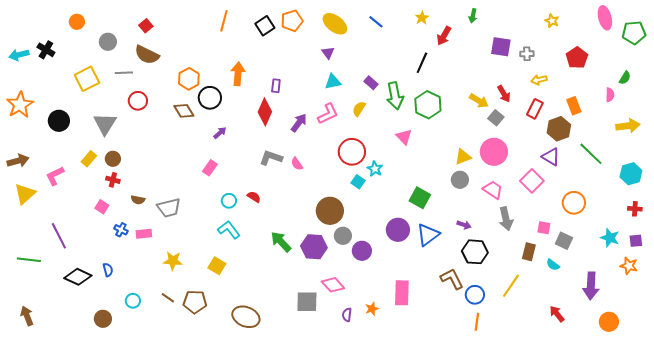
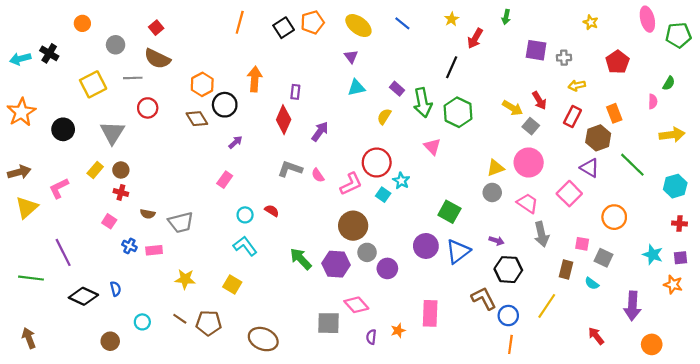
pink L-shape: (328, 114) -> (351, 184), moved

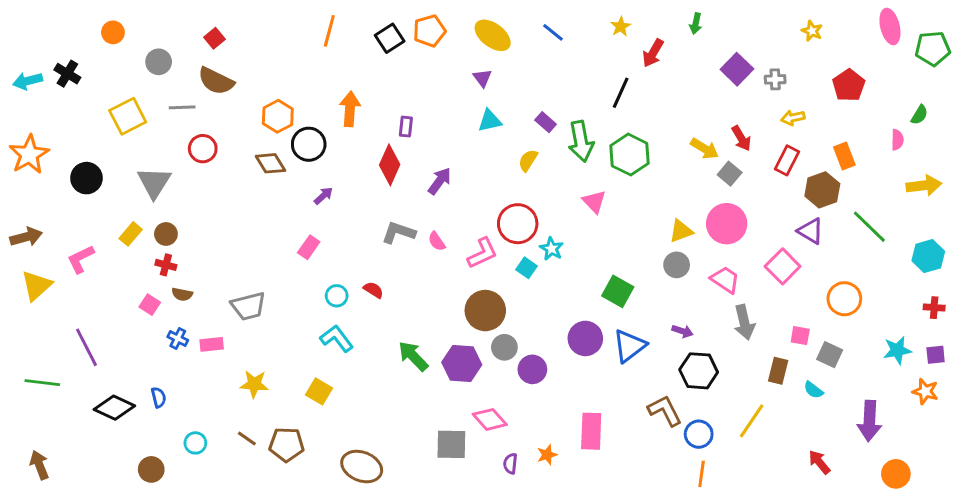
purple square: (536, 50) -> (737, 69), turned 35
brown semicircle: (148, 214) -> (182, 294), moved
cyan star: (653, 255) -> (897, 350), turned -30

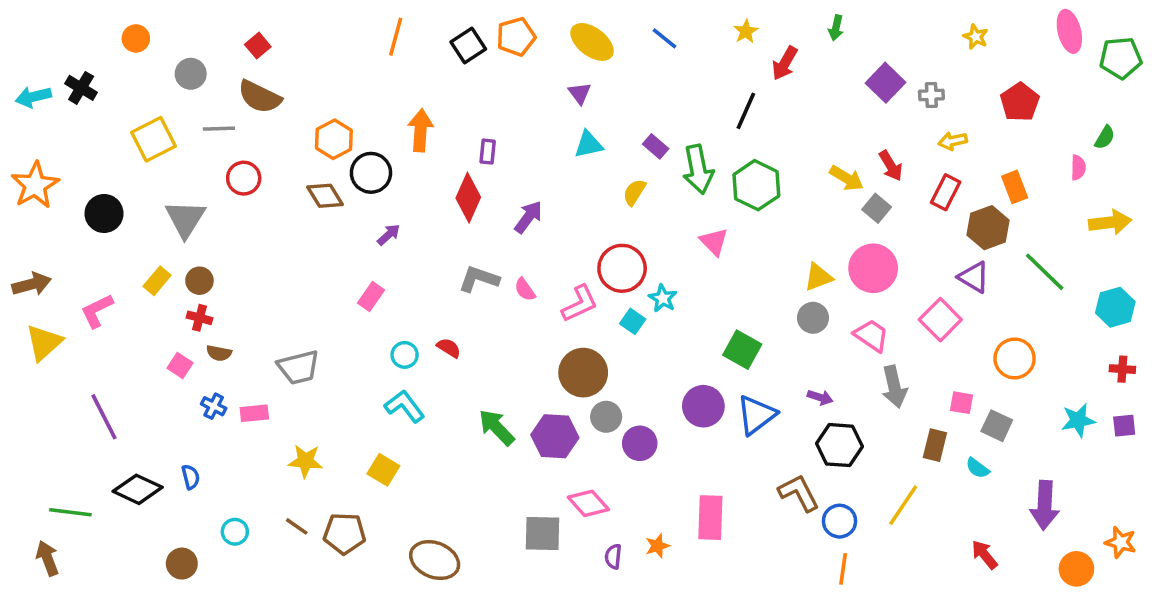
green line: (42, 383) -> (70, 512), moved
orange star: (925, 391) -> (1121, 542), moved

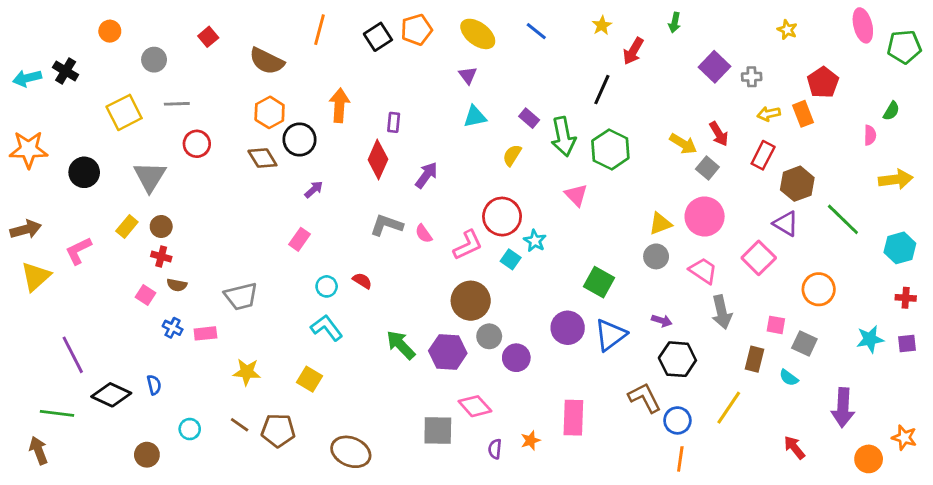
brown semicircle: (260, 97) -> (267, 61), moved
orange star: (35, 185) -> (29, 149), turned 30
orange rectangle: (1015, 187) -> (803, 114), moved
purple line: (104, 417) -> (73, 355), moved

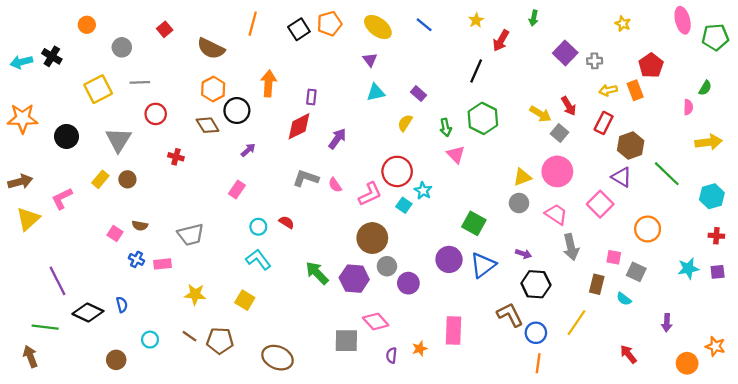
green arrow: (563, 137) -> (446, 127), moved, size x0.6
red diamond: (378, 159) -> (299, 126), turned 40
red cross: (161, 256) -> (176, 157), moved
purple arrow: (843, 408) -> (667, 323), size x0.6

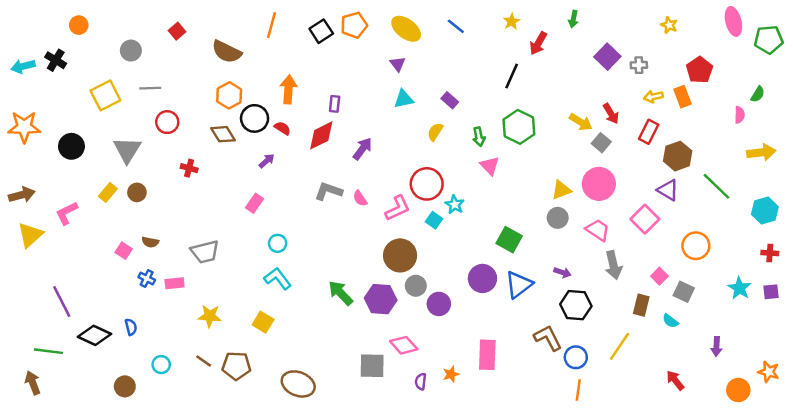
orange circle: (87, 25) -> (79, 25), moved
red semicircle: (287, 222) -> (282, 128), moved
pink square: (614, 257) -> (659, 276), turned 35
cyan star: (688, 268) -> (740, 288), turned -30

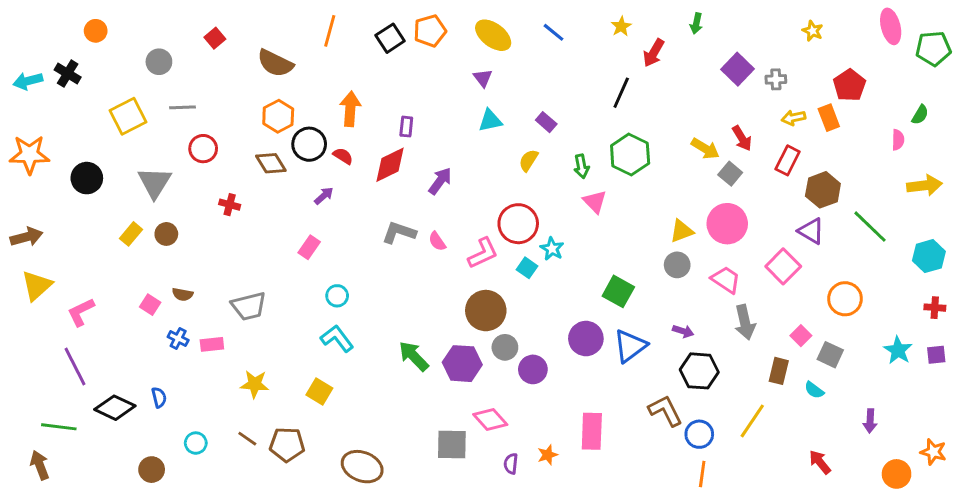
pink L-shape: (67, 213) -> (81, 312), moved

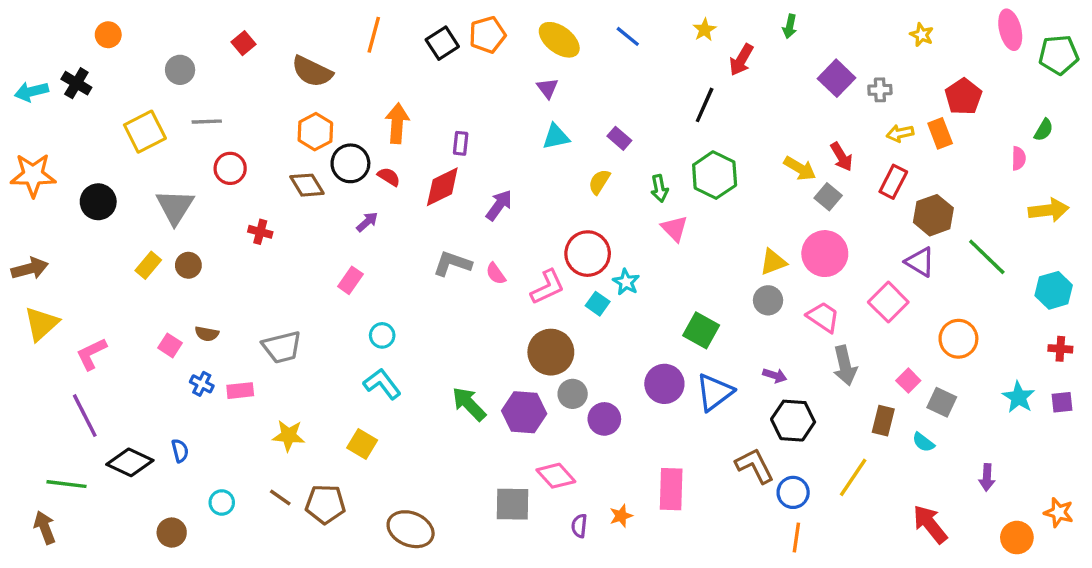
red arrow: (820, 462) -> (930, 524), size x1.4

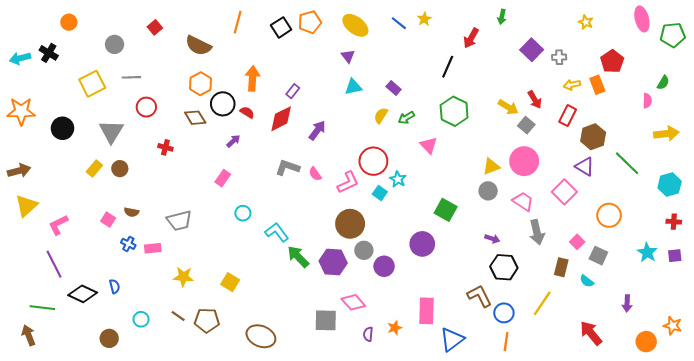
yellow star: (705, 30) -> (424, 19), moved
purple rectangle: (461, 143) -> (293, 91), turned 32
green arrow: (659, 188) -> (406, 118), moved, turned 70
cyan L-shape: (382, 384) -> (277, 232), moved
blue triangle: (715, 392) -> (452, 339), moved

